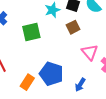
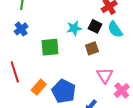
orange rectangle: (27, 82) -> (39, 87), moved

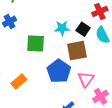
brown square: (92, 48) -> (77, 51), size x1.5
blue pentagon: (64, 91) -> (59, 71), moved

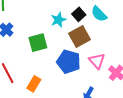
black square: (83, 29) -> (79, 14), turned 32

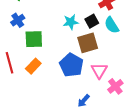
green square: (38, 43) -> (34, 39), moved
orange rectangle: (34, 84) -> (33, 66), moved

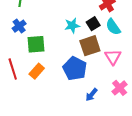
pink triangle: (99, 71) -> (113, 57), moved
blue arrow: (84, 101) -> (92, 95), moved

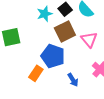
orange rectangle: (37, 71) -> (36, 73), moved
blue arrow: (92, 95) -> (73, 80), turned -64

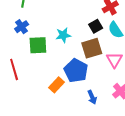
cyan star: (45, 14) -> (63, 35), moved

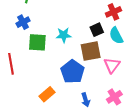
orange rectangle: (57, 85) -> (47, 94), moved

